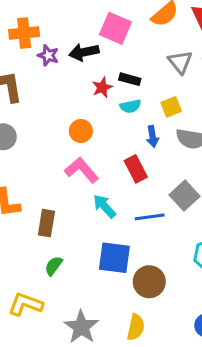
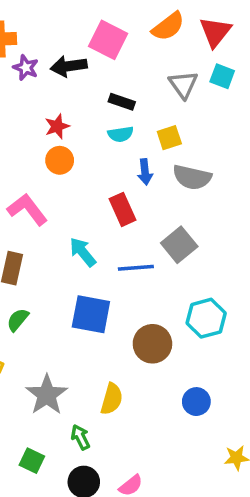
red star: (102, 87) -> (57, 126), moved
pink L-shape: (82, 170) -> (27, 209), moved
brown circle: (149, 282) -> (152, 344), moved

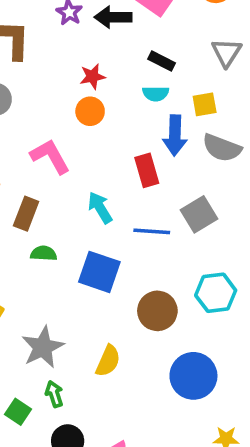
blue arrow: (145, 172) -> (175, 135), size x1.5
green semicircle: (18, 320) -> (44, 253), moved, turned 45
blue circle: (196, 402) -> (193, 376), size x1.6
green arrow: (80, 437) -> (54, 394), moved

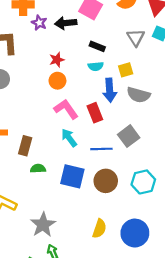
pink L-shape: (50, 156) -> (66, 109), moved
brown circle: (157, 311) -> (106, 181), moved
yellow semicircle: (108, 361) -> (99, 229), moved

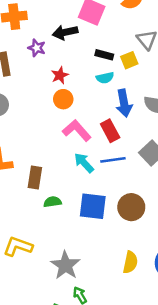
purple star: (39, 23) -> (37, 48), moved
yellow square: (126, 70) -> (129, 60), moved
blue line: (101, 149) -> (113, 160), moved

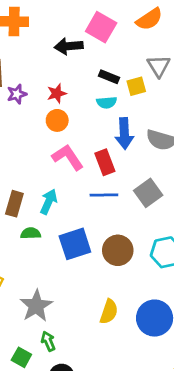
purple star: (37, 48) -> (17, 94), moved, turned 30
cyan arrow: (84, 163) -> (49, 202), moved, turned 60
blue square: (93, 206) -> (75, 244), turned -32

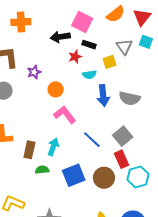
black rectangle: (109, 77) -> (89, 45), moved
red star: (57, 93) -> (75, 57), moved
purple star: (17, 94) -> (34, 72), moved
red rectangle: (105, 162) -> (122, 159), moved
blue line: (104, 195) -> (92, 140), turned 48

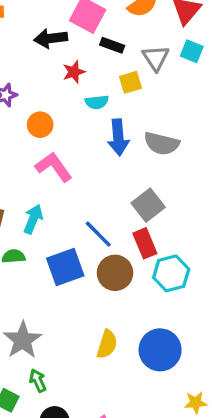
black rectangle: (89, 45) -> (112, 45), moved
blue line: (92, 140) -> (98, 234), moved

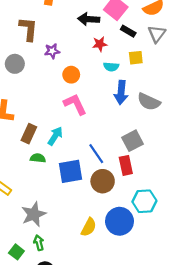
gray triangle: (156, 58) -> (157, 34), moved
cyan hexagon: (171, 273) -> (144, 201), moved
blue circle: (160, 350) -> (119, 221), moved

